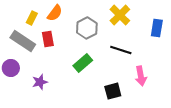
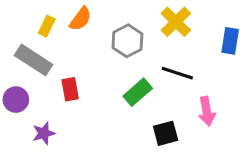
red rectangle: (48, 39) -> (70, 89), moved
green rectangle: (83, 63) -> (138, 92), moved
purple star: (40, 82) -> (44, 133), moved

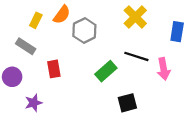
gray hexagon: (127, 41) -> (84, 30), moved
gray rectangle: (33, 60) -> (26, 46), size x0.7
pink arrow: (207, 111) -> (164, 69), moved

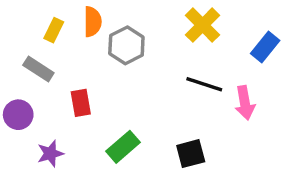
orange semicircle: (62, 15) -> (93, 22), turned -36
blue rectangle: (177, 32) -> (265, 47), turned 30
green rectangle: (106, 71) -> (123, 147), moved

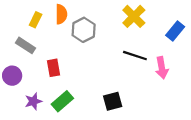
green rectangle: (123, 147) -> (62, 101), moved
black square: (191, 154) -> (113, 101), moved

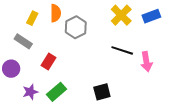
blue rectangle: (175, 31) -> (151, 16), moved, turned 30
red rectangle: (53, 68) -> (48, 62), turned 42

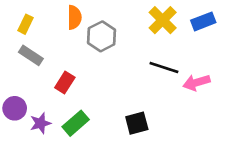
yellow rectangle: (32, 18) -> (26, 24), moved
pink arrow: (146, 62) -> (196, 82), turned 84
purple circle: (11, 69) -> (15, 108), moved

